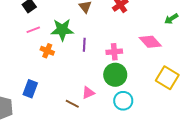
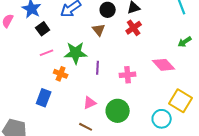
green circle: (115, 75) -> (118, 111), moved
blue rectangle: (30, 89) -> (44, 98), moved
pink triangle: (88, 93) -> (90, 103), moved
cyan circle: (123, 101) -> (162, 119), moved

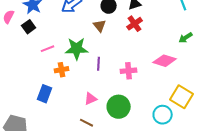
black square: (43, 29) -> (29, 27), moved
pink diamond: (164, 65) -> (165, 61), turned -30
orange cross: (61, 74) -> (62, 70), turned -32

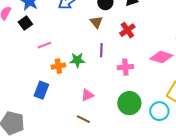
red cross: (135, 24) -> (127, 30), moved
green star: (77, 49) -> (77, 60), moved, size x0.7
purple line: (99, 64) -> (101, 50), moved
green circle: (119, 107) -> (129, 103), moved

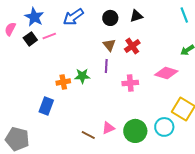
brown triangle: (96, 22) -> (109, 45), moved
pink line: (44, 45) -> (49, 36), moved
pink triangle: (87, 95) -> (108, 128), moved
green circle: (129, 103) -> (135, 131), moved

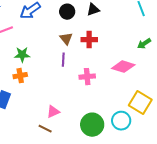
red cross: (132, 46) -> (89, 40), turned 35
green star: (82, 76) -> (22, 55), moved
pink triangle: (108, 128) -> (53, 112), moved

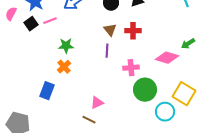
green arrow: (144, 44) -> (188, 44), moved
orange cross: (20, 76) -> (64, 67), turned -32
green circle: (92, 125) -> (145, 90), moved

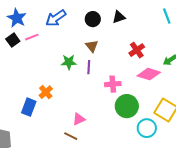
red cross: (133, 31) -> (137, 50), moved, turned -35
green star: (66, 46) -> (69, 62), moved
orange cross: (64, 67) -> (46, 92), moved

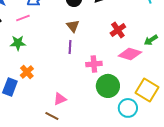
pink line: (32, 37) -> (23, 18), moved
green star: (69, 62) -> (18, 43), moved

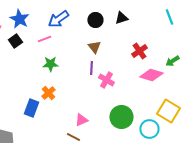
green star: (18, 43) -> (50, 64), moved
pink cross: (94, 64) -> (106, 80), moved, turned 35
green circle: (108, 86) -> (121, 117), moved

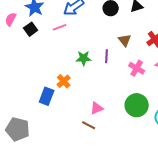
brown triangle: (94, 47) -> (125, 40), moved
green star: (50, 64) -> (84, 58), moved
pink cross: (106, 80) -> (137, 68), moved

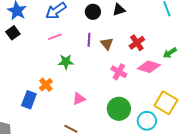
pink line: (60, 27) -> (55, 37), moved
purple line: (107, 56) -> (89, 40), moved
pink triangle: (97, 108) -> (79, 99), moved

